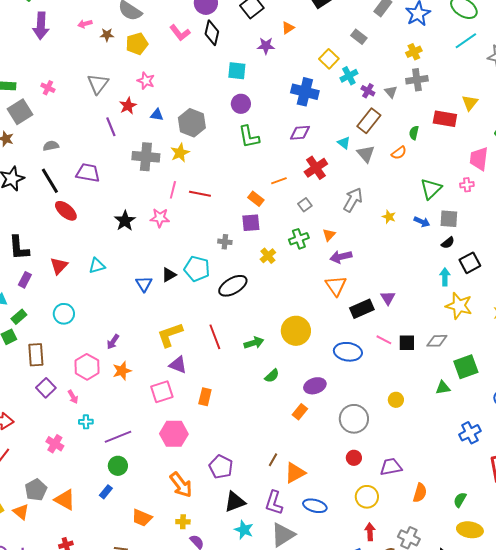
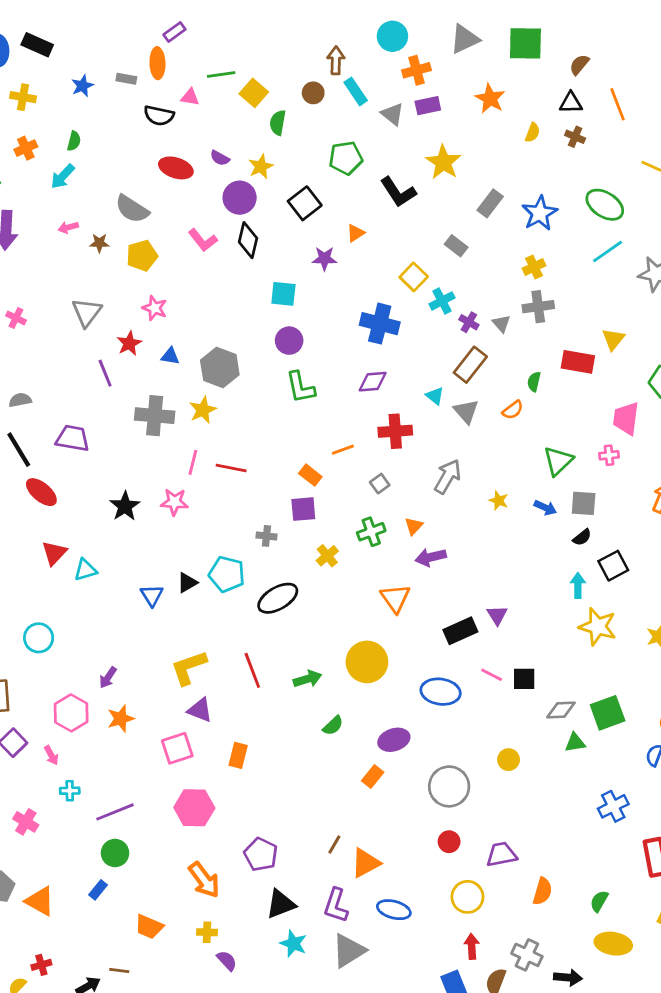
red cross: (316, 168) -> (395, 431), turned 30
red triangle: (59, 266) -> (54, 553), moved
orange triangle: (336, 286) -> (395, 598), moved
gray diamond: (437, 341) -> (561, 710), moved

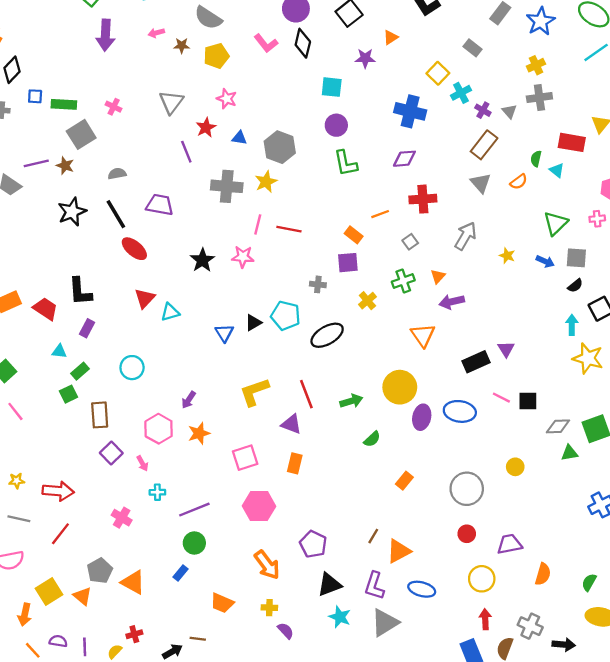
cyan triangle: (435, 396) -> (557, 170), moved
purple triangle: (200, 710) -> (291, 424), moved
purple ellipse: (394, 740) -> (422, 417), moved, turned -60

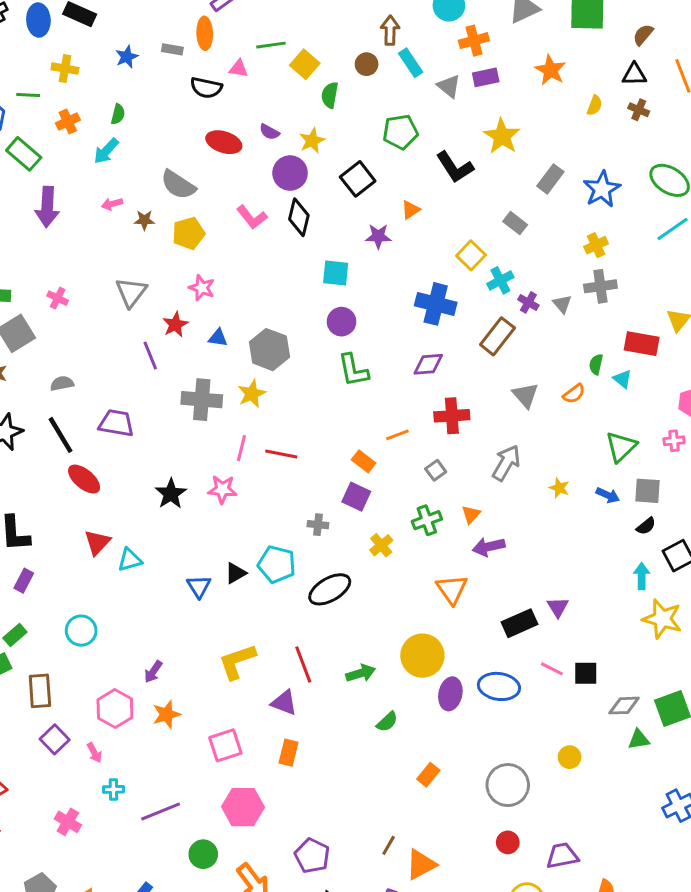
brown rectangle: (484, 145) -> (497, 336), moved
purple square: (348, 263) -> (356, 497), turned 30
green circle: (194, 543) -> (203, 854), moved

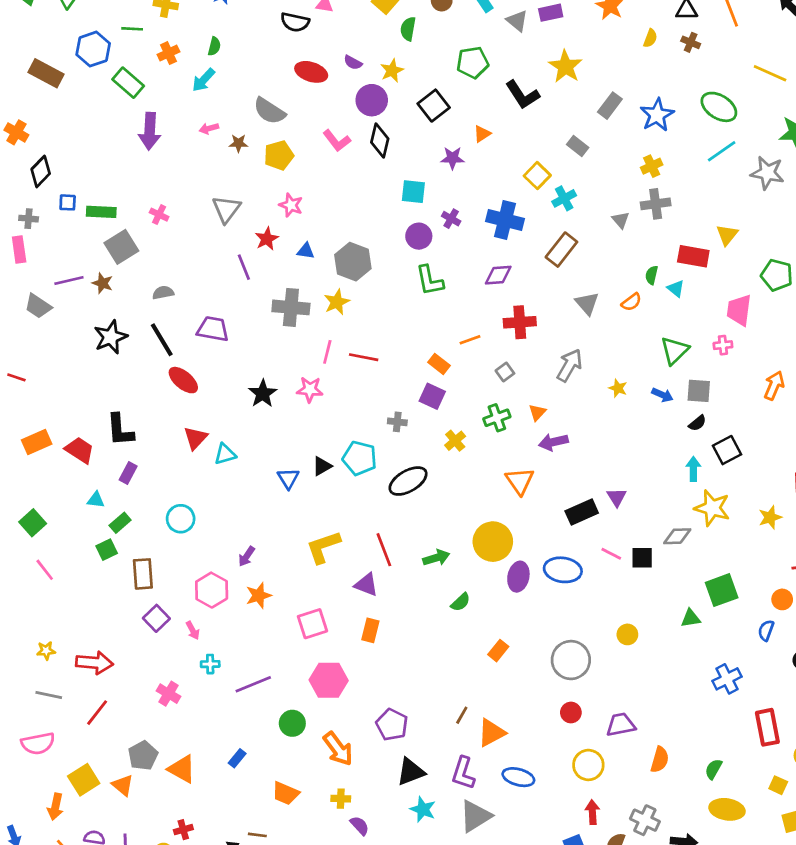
purple cross: (528, 302) -> (451, 219), moved
gray diamond: (624, 706) -> (677, 536), moved

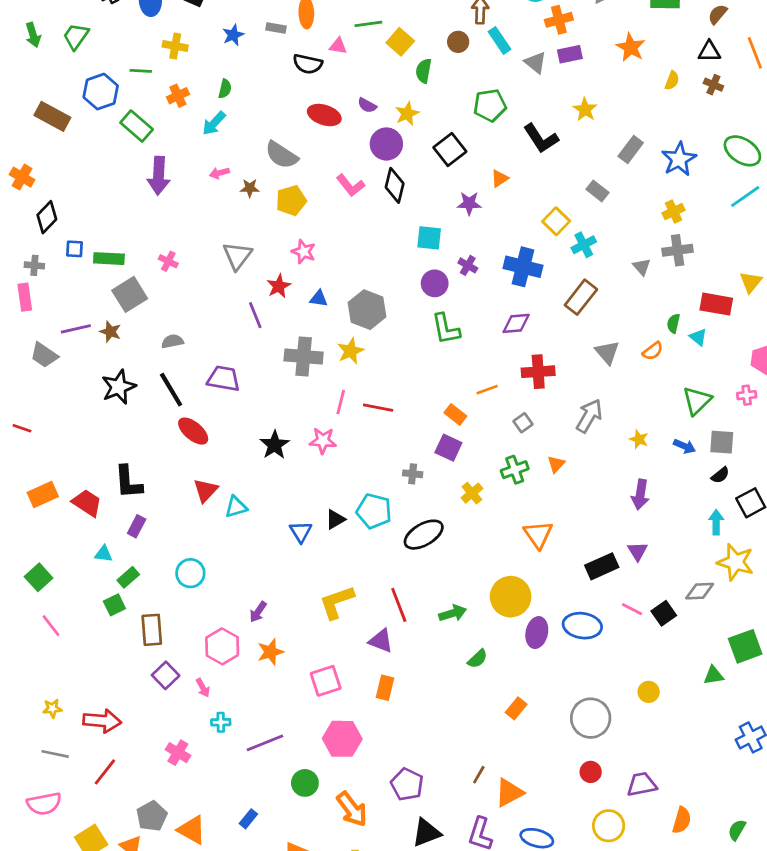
yellow star: (565, 67) -> (585, 109), size x0.7
purple arrow: (553, 442) -> (640, 495), moved, turned -68
black square: (642, 558) -> (664, 613), turned -35

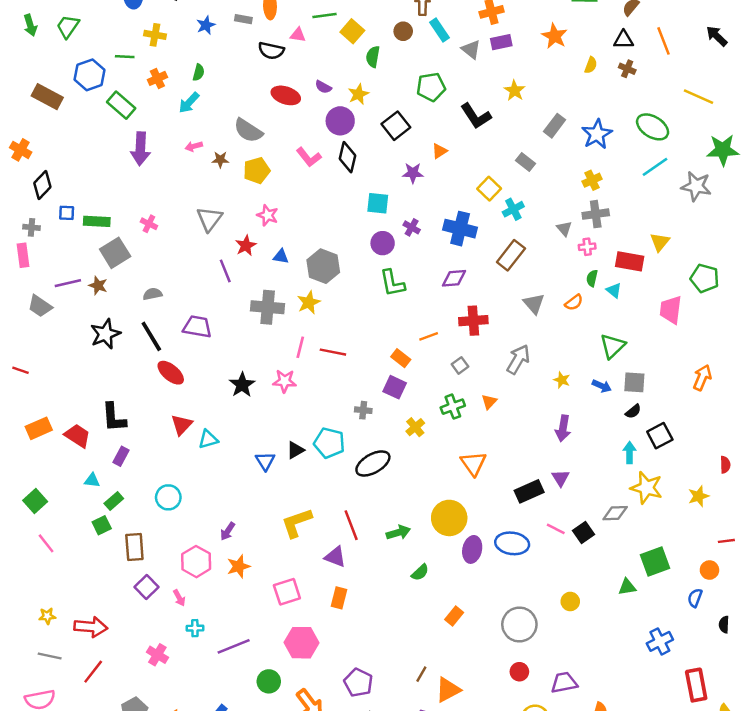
pink cross: (747, 395) -> (587, 247), moved

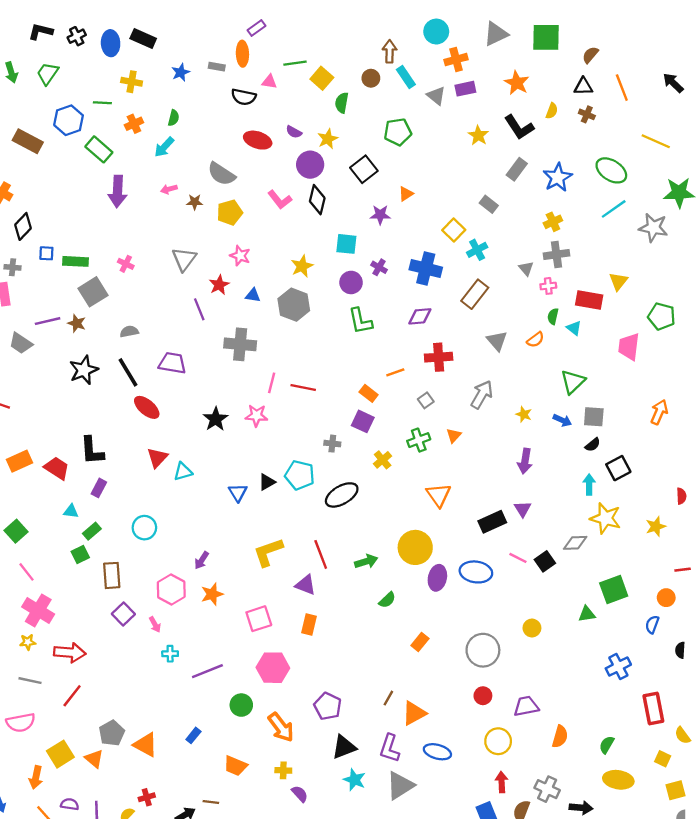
black L-shape: (476, 116) -> (519, 127), moved
yellow star: (309, 302) -> (302, 266), moved
pink cross: (157, 655) -> (38, 610), moved, size x1.5

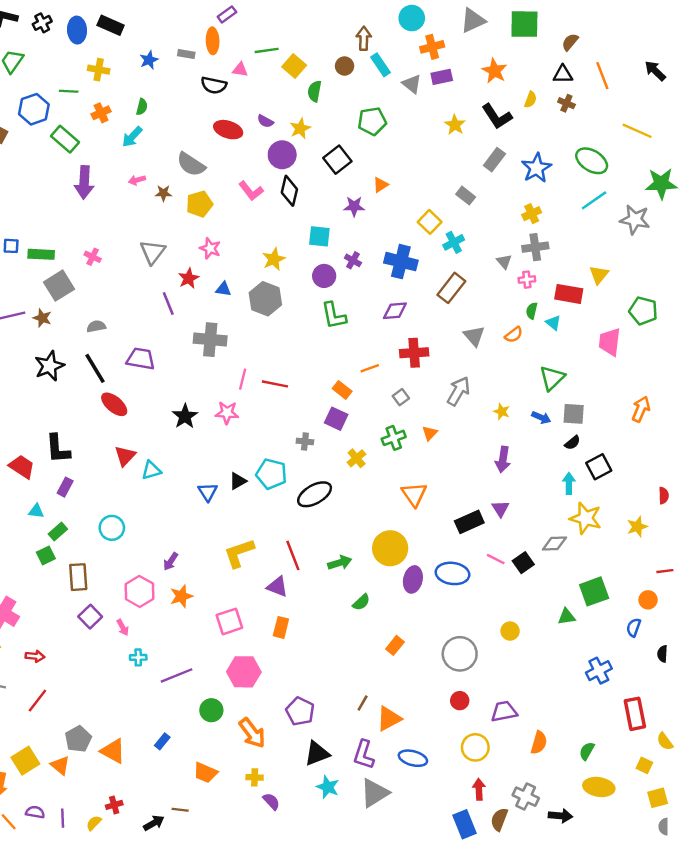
red arrow: (70, 653) -> (35, 656), size x0.6

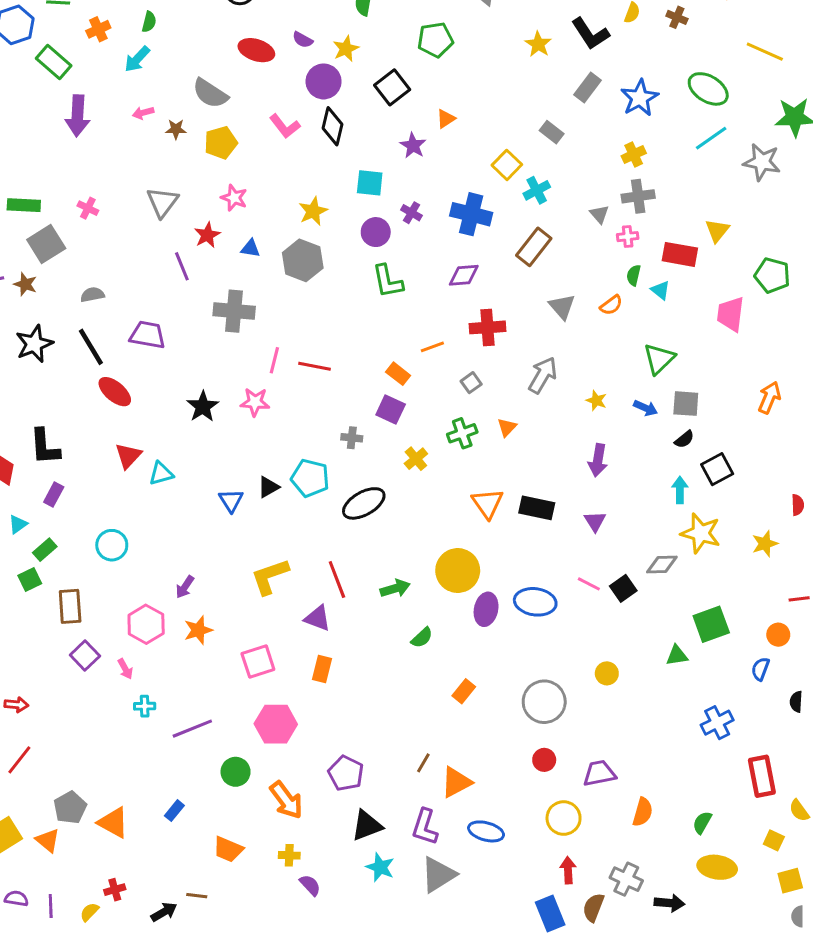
purple star: (354, 206) -> (413, 146), turned 30
cyan triangle: (36, 511) -> (18, 524), turned -42
black rectangle: (469, 522) -> (537, 508), moved, turned 36

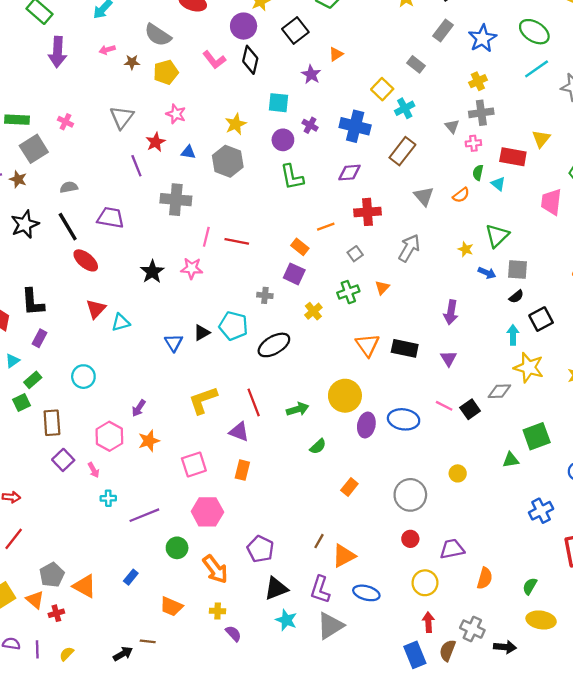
yellow star: (596, 401) -> (466, 249), moved
red cross: (115, 890) -> (56, 613), moved

